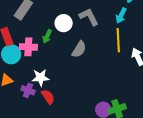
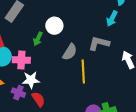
gray L-shape: (89, 17) -> (99, 43), moved, turned -50
yellow line: (118, 40) -> (83, 71), moved
pink cross: (28, 47) -> (21, 60), moved

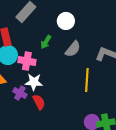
white circle: (54, 26) -> (66, 21), moved
gray semicircle: (70, 52) -> (73, 49), moved

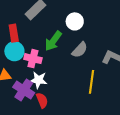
green arrow: (46, 42) -> (53, 41), size x1.5
purple cross: (20, 93) -> (24, 90), size x1.5

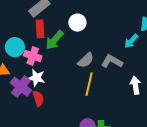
red rectangle: (14, 33) -> (40, 29), moved
gray semicircle: (80, 50) -> (86, 60), moved

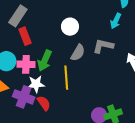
white circle: (77, 23) -> (70, 27), moved
green arrow: (54, 40) -> (45, 61), moved
yellow line: (89, 84) -> (66, 78), moved

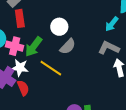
white circle: (70, 27) -> (59, 27), moved
gray L-shape: (103, 46) -> (109, 48), moved
yellow line: (66, 78) -> (51, 68), turned -65

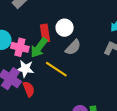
red rectangle: (20, 18) -> (45, 33), moved

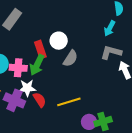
yellow line: (56, 69) -> (69, 102), moved, turned -40
red semicircle: (29, 89) -> (39, 100), moved

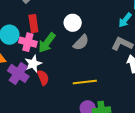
red rectangle: (40, 49) -> (33, 24), moved
white star: (27, 88) -> (33, 64), turned -30
yellow line: (69, 102) -> (85, 82), moved

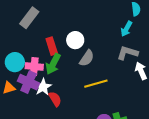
red rectangle: (33, 24) -> (52, 46), moved
purple cross: (18, 73) -> (29, 82), moved
yellow line: (85, 82) -> (96, 84), moved

